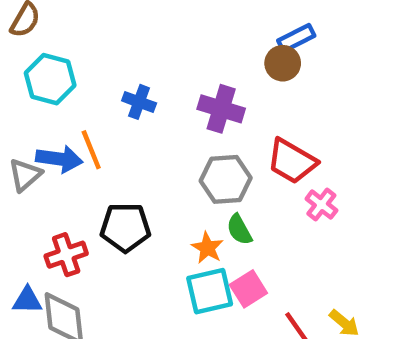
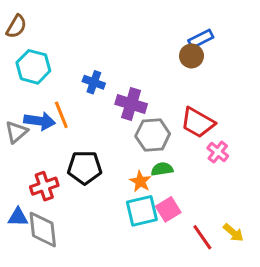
purple cross: (221, 109) -> (131, 104), moved
green semicircle: (239, 230) -> (162, 169), turned 110

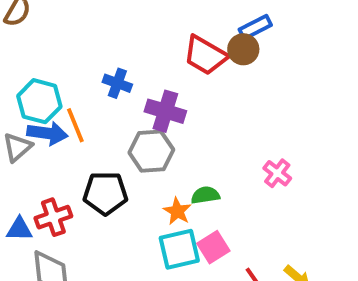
cyan hexagon: (33, 67) -> (39, 101), moved
red trapezoid: (198, 123) -> (205, 55), moved
gray hexagon: (153, 135) -> (151, 151), moved
blue triangle: (18, 217) -> (19, 229), moved

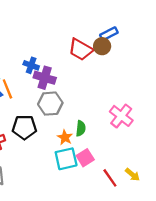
purple cross: (165, 111) -> (45, 78), moved
pink cross: (277, 173) -> (121, 116), size x1.5
green semicircle: (205, 195) -> (81, 128), turned 105

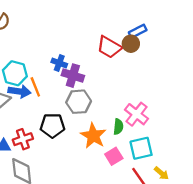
pink cross: (121, 116) -> (137, 114), moved
green semicircle: (81, 128) -> (118, 127), moved
orange star: (65, 137) -> (93, 136), size x1.6
cyan square: (66, 159) -> (141, 148), moved

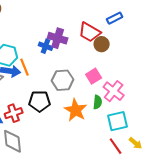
brown circle: (131, 44) -> (102, 44), moved
purple cross: (73, 76) -> (58, 38), moved
pink square: (114, 156) -> (94, 76), moved

